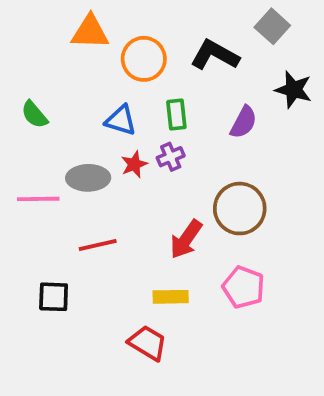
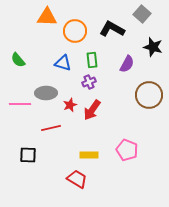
red star: (134, 164) -> (70, 105), moved
brown circle: (240, 209) -> (149, 95), moved
red arrow: (186, 239) -> (92, 110), moved

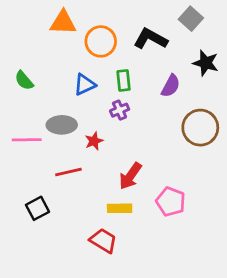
blue triangle: (63, 63) -> (85, 85), turned -42
red arrow: (92, 110) -> (130, 176), moved
black square: (28, 155) -> (37, 208), turned -30

